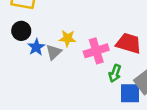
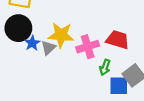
black circle: (21, 31) -> (18, 28), size x1.5
yellow star: (67, 38) -> (61, 35), size x1.6

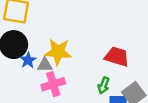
pink cross: (88, 47) -> (53, 84), moved
gray triangle: (48, 48) -> (45, 65), turned 42

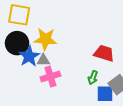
yellow star: (58, 52) -> (45, 39), moved
blue star: (28, 60) -> (29, 56), size x1.5

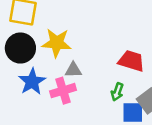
blue star: (29, 56) -> (32, 82), moved
gray triangle: (43, 60) -> (73, 70), moved

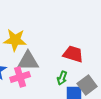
gray triangle: (73, 70) -> (28, 61), size x1.6

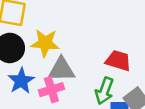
green arrow: (62, 78) -> (104, 91), size x1.5

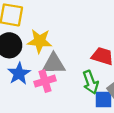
green arrow: (104, 91) -> (91, 82), turned -40

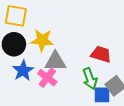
pink cross: (45, 81) -> (47, 78), turned -36

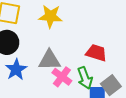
yellow star: (42, 40) -> (50, 16), moved
pink cross: (47, 78) -> (62, 77), moved

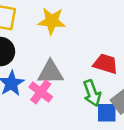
pink cross: (62, 77) -> (41, 92), moved

